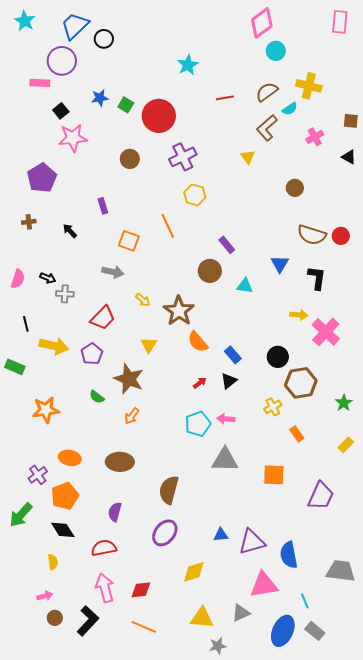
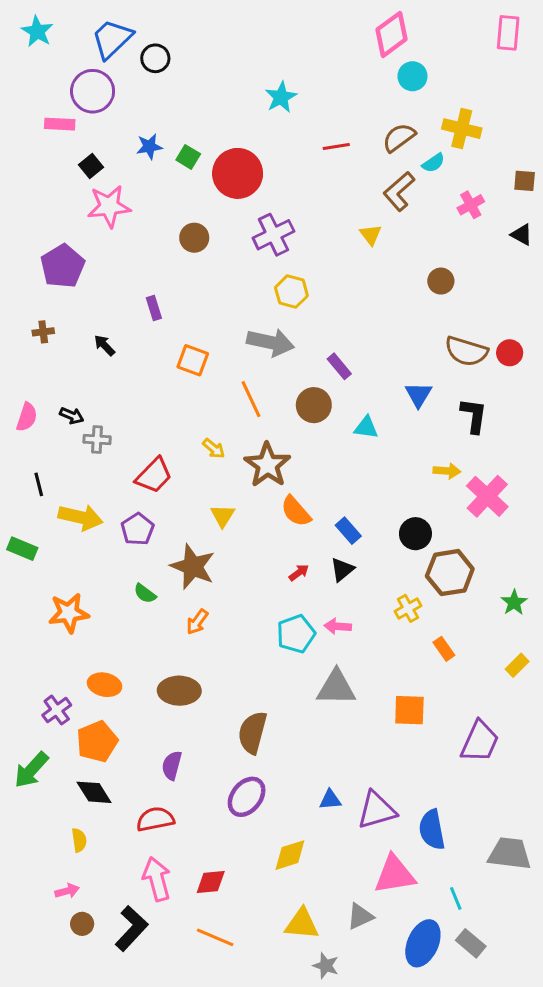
orange line: (168, 226) -> (251, 399), moved
gray arrow: (113, 272) -> (270, 342), moved, size x1.4
gray star: (218, 646) -> (326, 966), turned 30

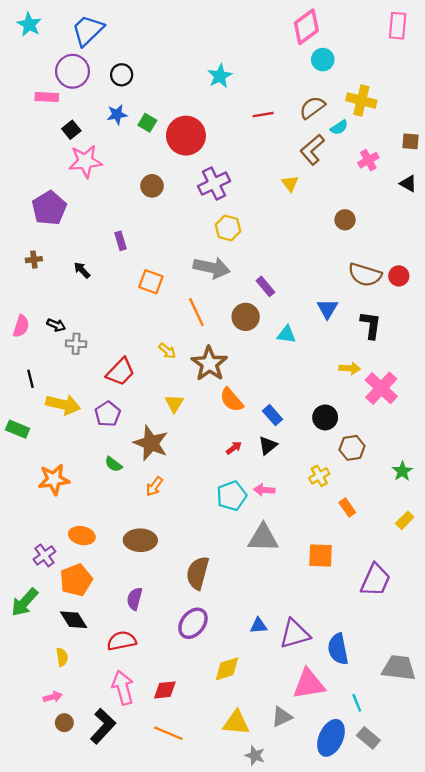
black circle: (155, 58) -> (122, 75), moved
brown hexagon: (450, 573) -> (352, 448), size x0.7

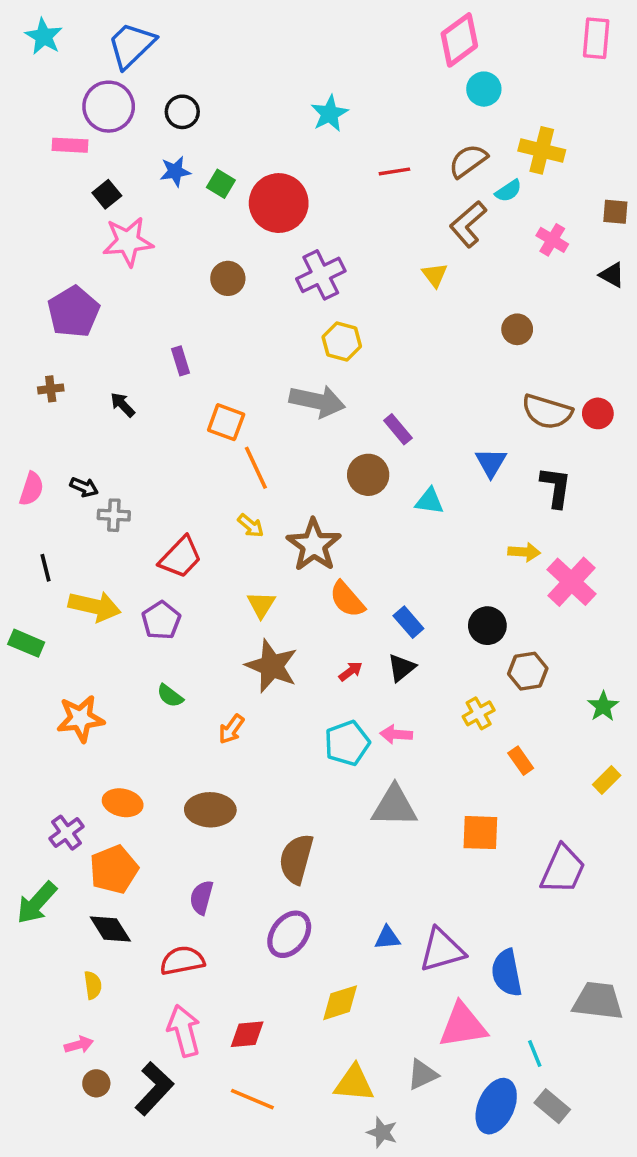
pink cross: (368, 160) -> (552, 240), turned -30
orange line: (196, 312) -> (256, 468), moved
brown star: (151, 443) -> (272, 666), moved

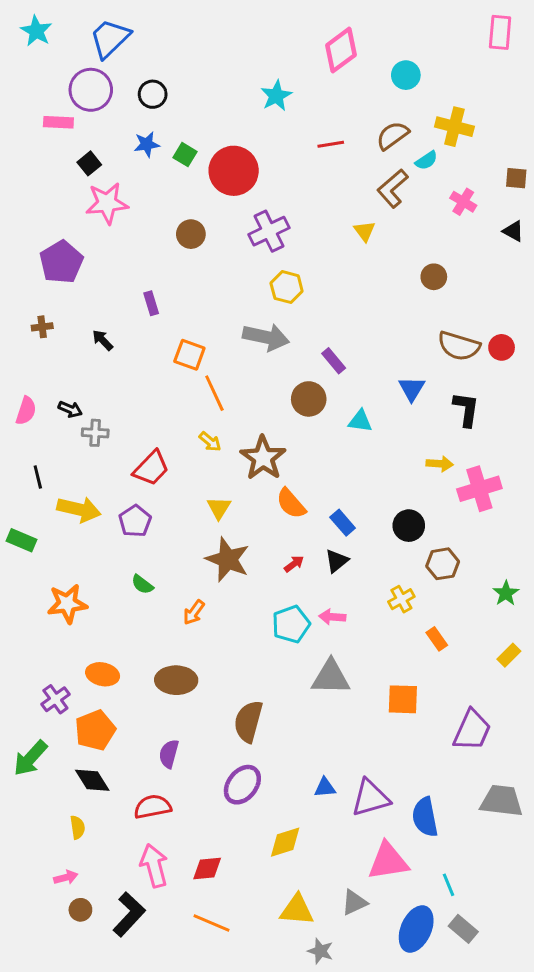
pink diamond: (459, 40) -> (341, 50), moved
pink cross: (572, 582) -> (479, 489), turned 30
gray trapezoid: (598, 1001) -> (502, 801), moved

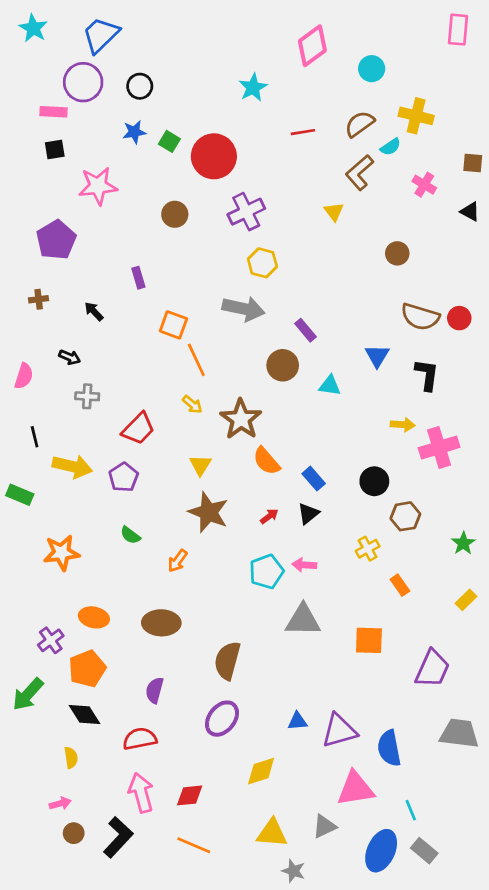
black square: (89, 163) -> (55, 150), moved, turned 30
black arrow: (70, 409) -> (70, 357), moved

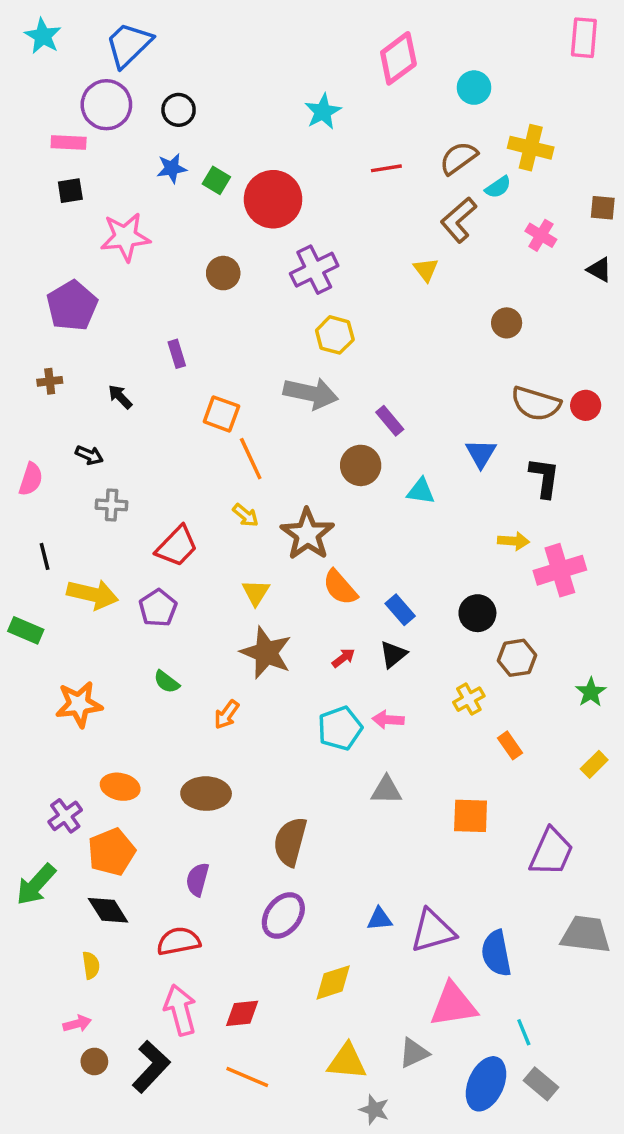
gray triangle: (303, 620) -> (386, 790), size x0.7

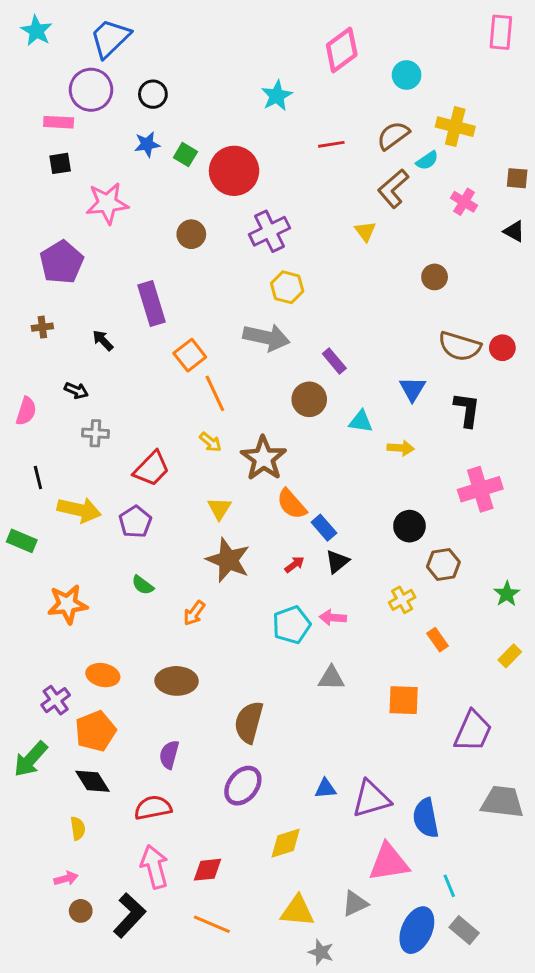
purple rectangle: (177, 354) -> (151, 304), size x1.8
orange square: (221, 414) -> (190, 355), turned 32
yellow arrow: (513, 541) -> (401, 448), moved
blue rectangle: (400, 610) -> (324, 528), moved

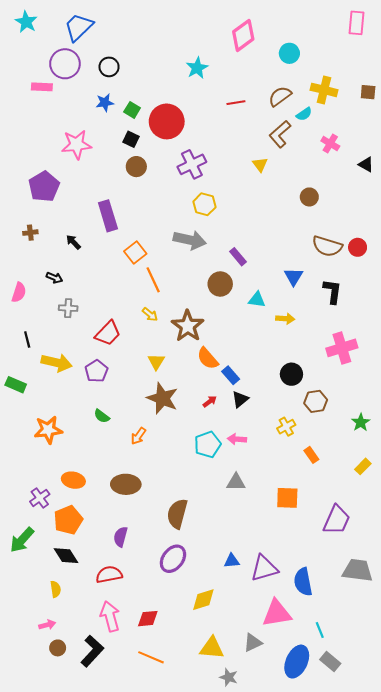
black square: (60, 163) -> (131, 139), moved, turned 35
brown square: (517, 178) -> (368, 92), moved

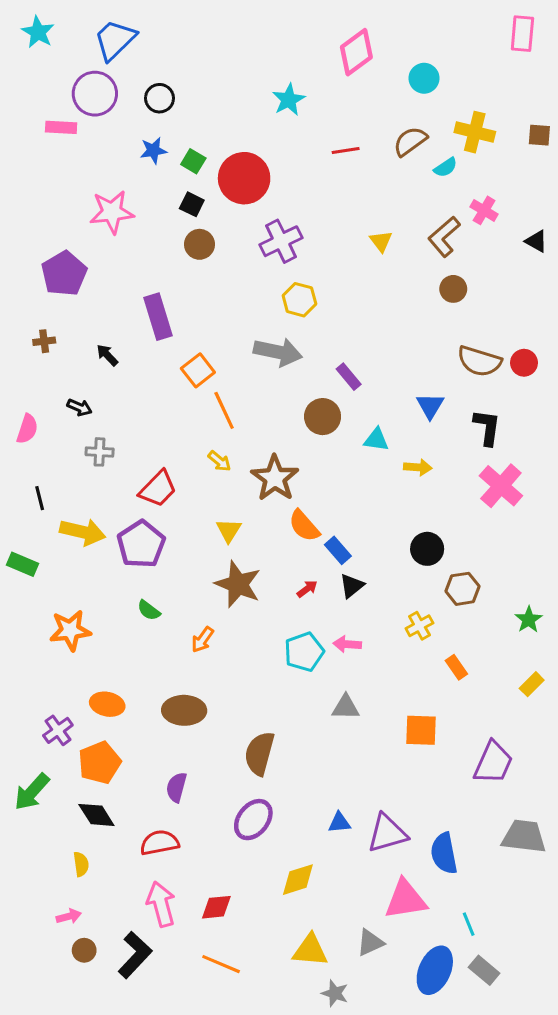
brown L-shape: (280, 134) -> (444, 237), moved
pink cross: (342, 348) -> (501, 486), moved, turned -32
purple pentagon: (96, 371) -> (141, 544), size x1.4

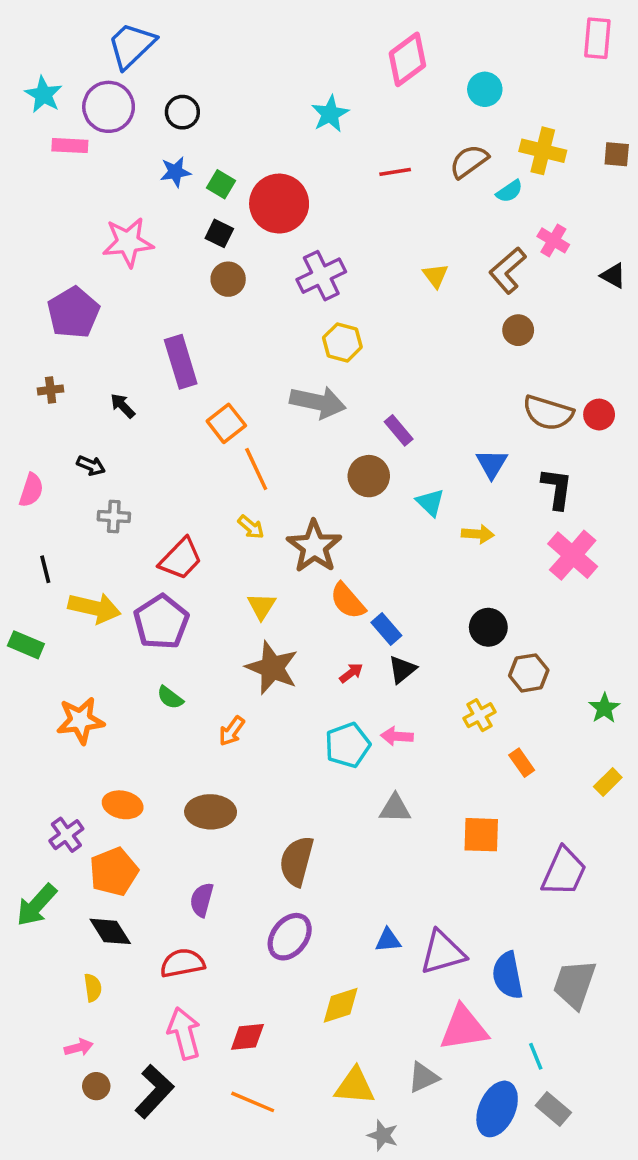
cyan star: (38, 32) -> (44, 95), moved
cyan triangle: (376, 440) -> (430, 502), turned 36
gray trapezoid: (524, 836) -> (574, 984), moved, turned -78

